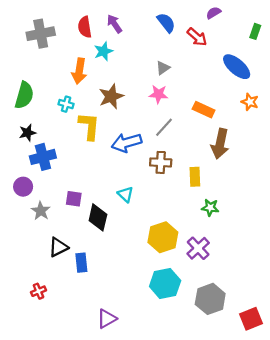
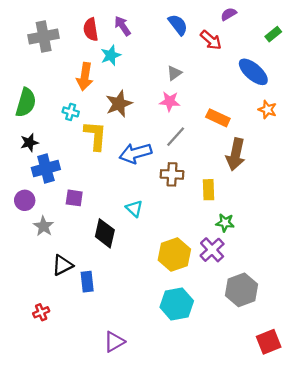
green rectangle: (255, 31) -> (273, 34), turned 32
purple square: (74, 199) -> (74, 198), moved
purple cross: (198, 248) -> (212, 250), moved
gray hexagon: (210, 299) -> (242, 290), moved

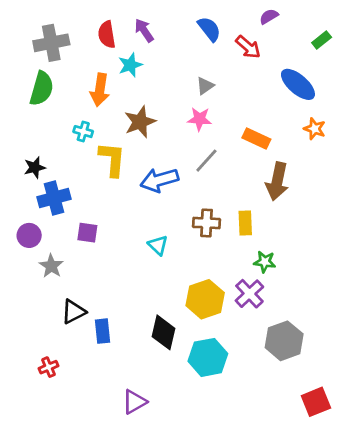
green semicircle: (26, 103) -> (42, 89), moved
brown cross: (172, 174) -> (206, 223), moved
black diamond: (105, 233) -> (164, 332), moved

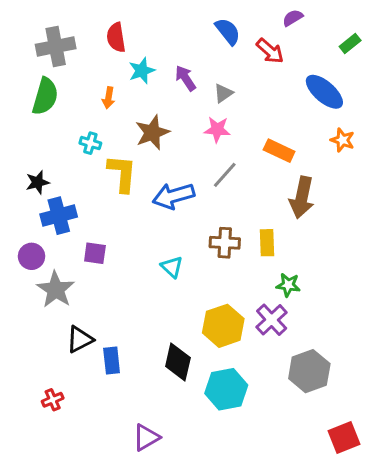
purple arrow: (144, 30) -> (185, 78), moved
orange arrow: (100, 90) -> (109, 98), size x0.6
gray star: (51, 266) -> (56, 290), size x1.4

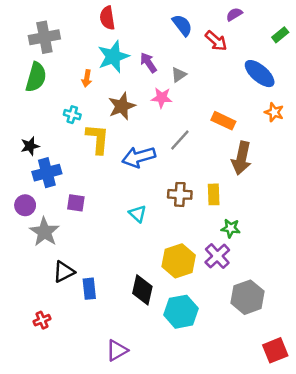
red semicircle: (116, 37) -> (107, 18), moved
cyan star: (142, 71) -> (113, 57), size x1.5
pink star: (217, 130) -> (162, 98), moved

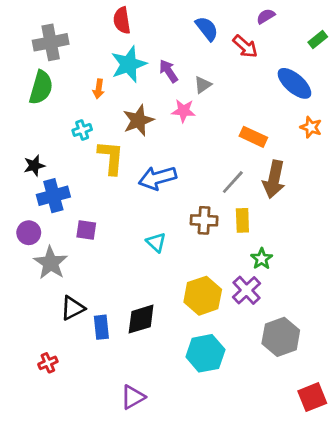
cyan cross: (72, 115) -> (82, 130), turned -35
gray line: (180, 140) -> (233, 182), moved
green star: (231, 228) -> (262, 259), turned 30
black diamond: (142, 290) -> (141, 319), moved, turned 60

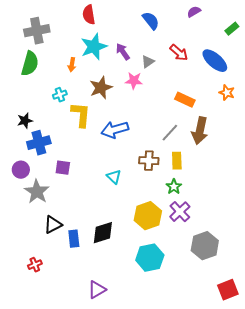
red arrow: (245, 46) -> (179, 53), moved
green star: (262, 259) -> (174, 187), moved

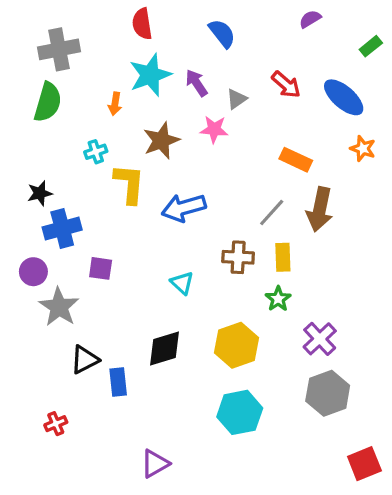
blue semicircle: (151, 21) -> (222, 33), moved
purple cross: (180, 212) -> (320, 339), moved
black diamond: (103, 233) -> (165, 348), moved

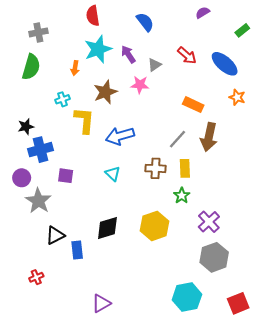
gray cross: (59, 49) -> (38, 32), size x0.7
cyan triangle: (182, 283) -> (113, 174), moved
cyan hexagon: (240, 412) -> (187, 297), moved

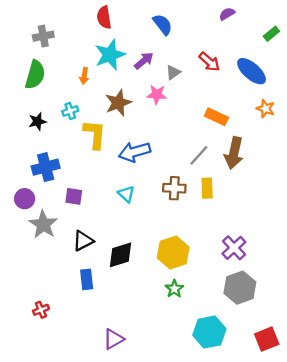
purple arrow: (128, 54) -> (144, 61), turned 84
black star: (26, 127) -> (37, 121), moved
green star: (182, 196) -> (174, 289), moved
black triangle: (55, 235) -> (83, 241), moved

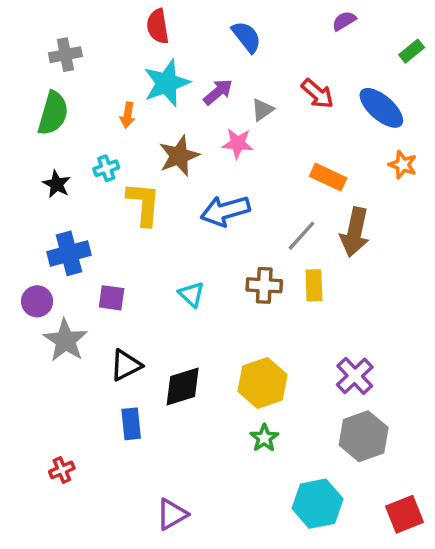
black star: (37, 121) -> (57, 184), turned -30
blue arrow: (135, 152) -> (225, 211), moved

